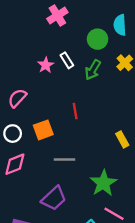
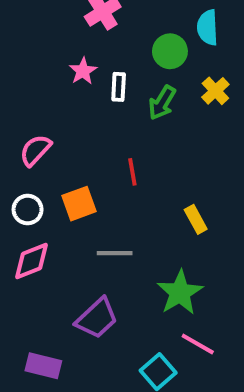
white rectangle: (67, 60) -> (119, 87), turned 35
pink star: (46, 65) -> (83, 71), moved
yellow rectangle: (122, 139) -> (196, 219), moved

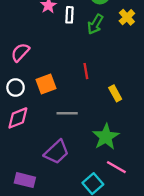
red line: (132, 172) -> (86, 71), moved

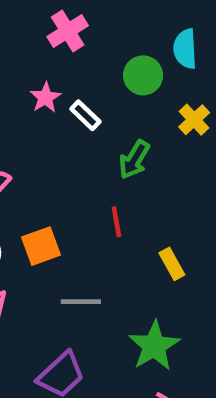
white rectangle: (69, 15) -> (85, 115), turned -49
green arrow: (95, 24) -> (134, 160), moved

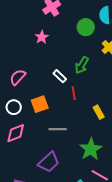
white rectangle: (85, 115) -> (60, 76), moved

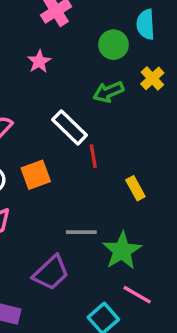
green arrow: (82, 65) -> (108, 92), moved, turned 36
white rectangle: (60, 76) -> (70, 127), size x1.5
gray line: (58, 129) -> (81, 232), moved

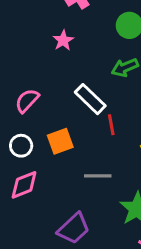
gray line: (81, 232) -> (98, 176), moved

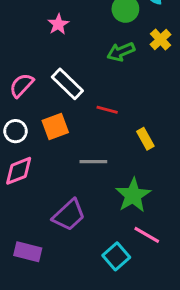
white rectangle: (90, 99) -> (67, 84), moved
red line: (111, 125) -> (107, 110), turned -65

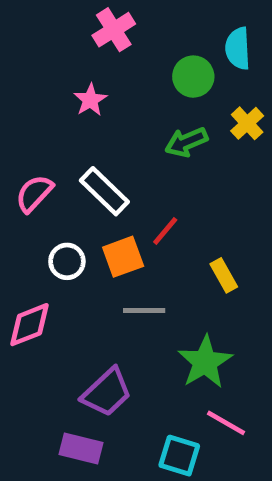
red line: (107, 110) -> (165, 231), turned -65
orange square: (55, 127) -> (123, 257), moved
white circle: (16, 131) -> (67, 261), moved
purple rectangle: (28, 252) -> (81, 449), moved
cyan square: (116, 256) -> (179, 456), turned -32

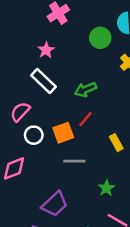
green arrow: (186, 142) -> (85, 90), moved
white rectangle: (104, 191) -> (44, 81), moved
pink semicircle: (34, 194) -> (20, 112), moved
green star: (205, 362) -> (106, 188), size x0.6

